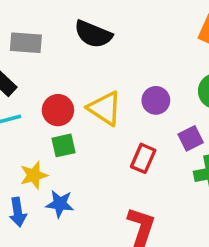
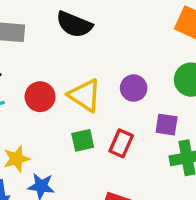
purple square: (191, 138) -> (167, 125), turned 35
green square: (63, 145) -> (83, 140), moved

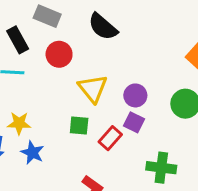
red circle: (40, 97) -> (59, 54), moved
purple square: (167, 125) -> (134, 122), moved

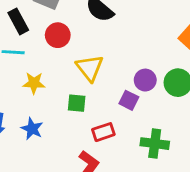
purple circle: (135, 95) -> (145, 80), moved
yellow star: (19, 123) -> (34, 83), moved
red rectangle: (110, 138) -> (103, 132), moved, turned 30

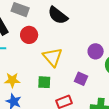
purple circle: (145, 80) -> (96, 51), moved
yellow star: (34, 83) -> (12, 80), moved

